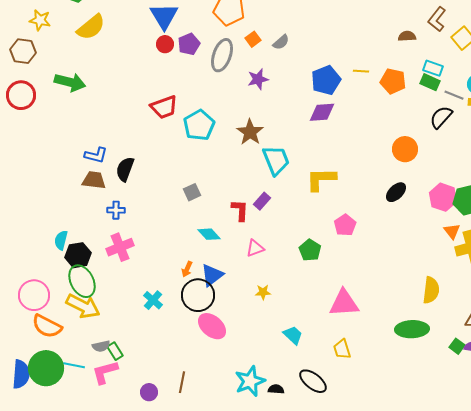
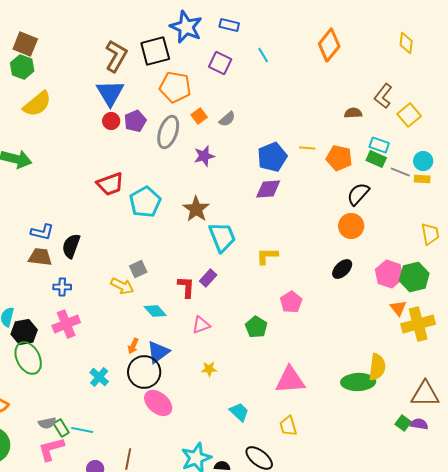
black semicircle: (441, 117) -> (358, 194), moved
yellow L-shape: (321, 179) -> (267, 256), size x0.7
yellow arrow: (83, 306) -> (122, 286), moved, size x0.7
green ellipse: (412, 329) -> (358, 382), moved
cyan line: (74, 365) -> (82, 430), moved

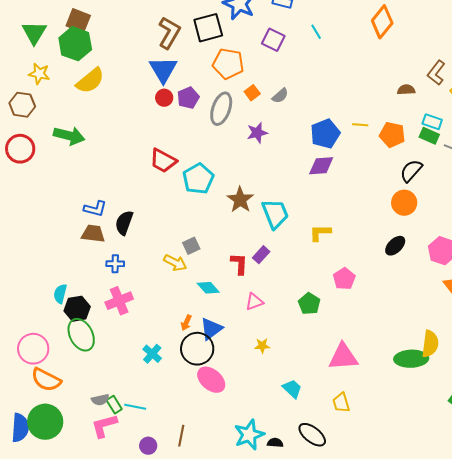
green hexagon: (22, 67) -> (75, 44), size x1.4
red trapezoid: (110, 184) -> (163, 161), turned 48
brown star: (196, 209) -> (240, 200), moved

